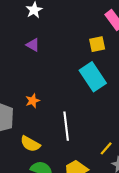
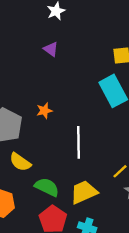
yellow semicircle: (30, 144) -> (20, 162), moved

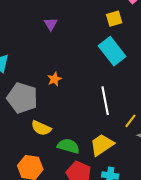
purple triangle: (51, 49) -> (51, 24), turned 32
white line: (79, 142) -> (105, 101), moved

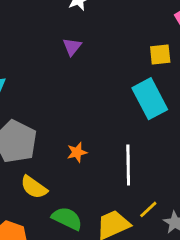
orange star: (54, 79) -> (77, 152), moved
yellow line: (130, 121) -> (148, 209), moved

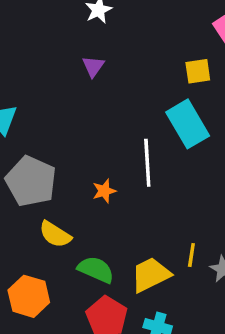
white line: (128, 165) -> (147, 163), moved
yellow line: (148, 209) -> (191, 255), turned -36

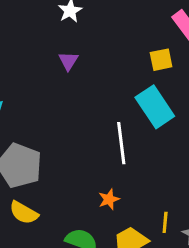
orange star: (104, 191) -> (109, 199), moved
yellow semicircle: (55, 234) -> (24, 213), moved

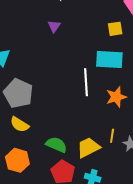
cyan rectangle: (155, 107) -> (109, 59), turned -56
orange star: (109, 199) -> (116, 97), moved, size x1.5

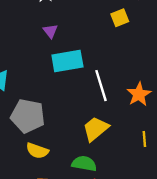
cyan rectangle: (109, 59) -> (67, 61), moved
yellow trapezoid: (88, 147) -> (96, 129), moved

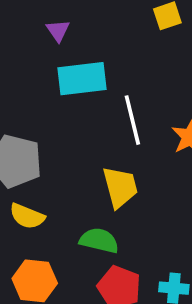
yellow trapezoid: (96, 129) -> (120, 187), turned 112

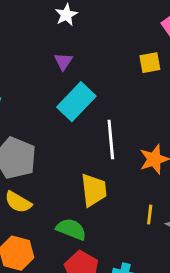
cyan rectangle: (82, 79) -> (76, 102), turned -48

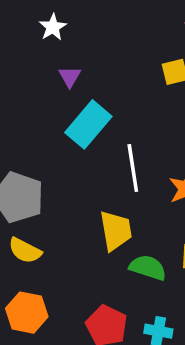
white star: (66, 15) -> (53, 27), moved
green semicircle: (71, 229) -> (148, 268), moved

